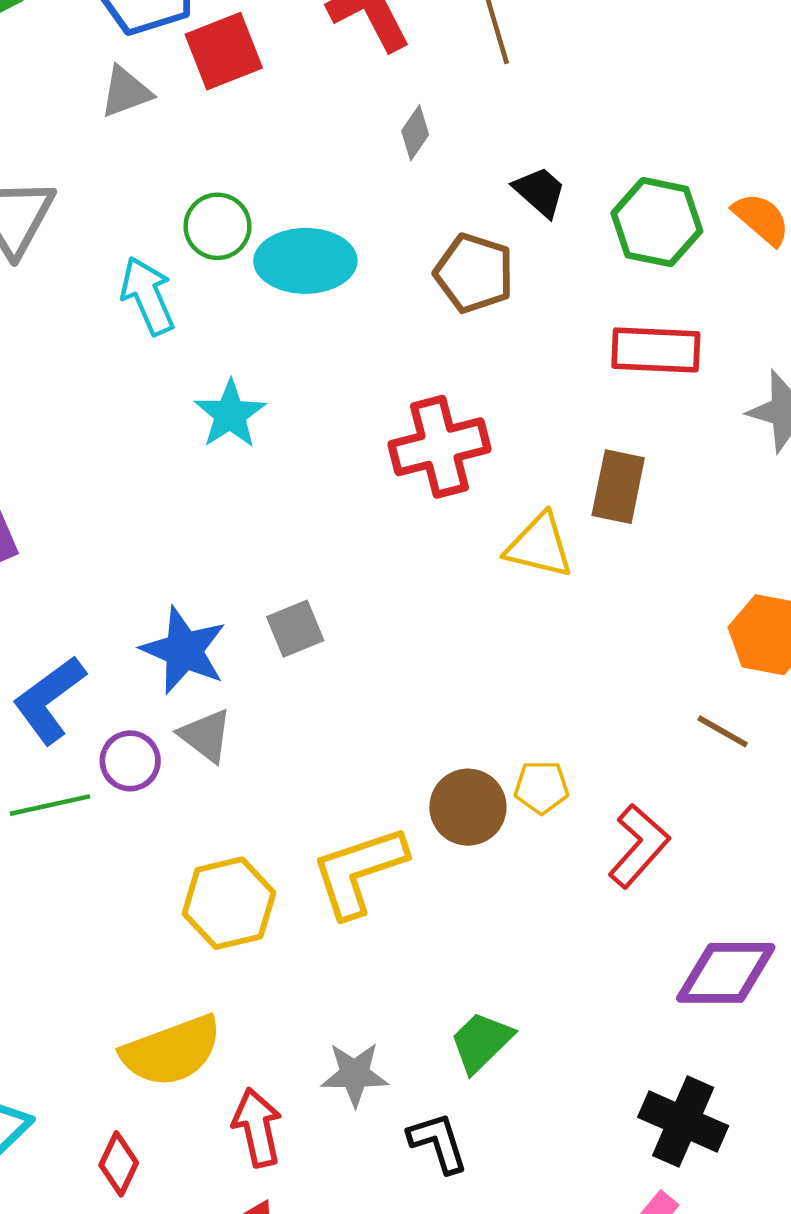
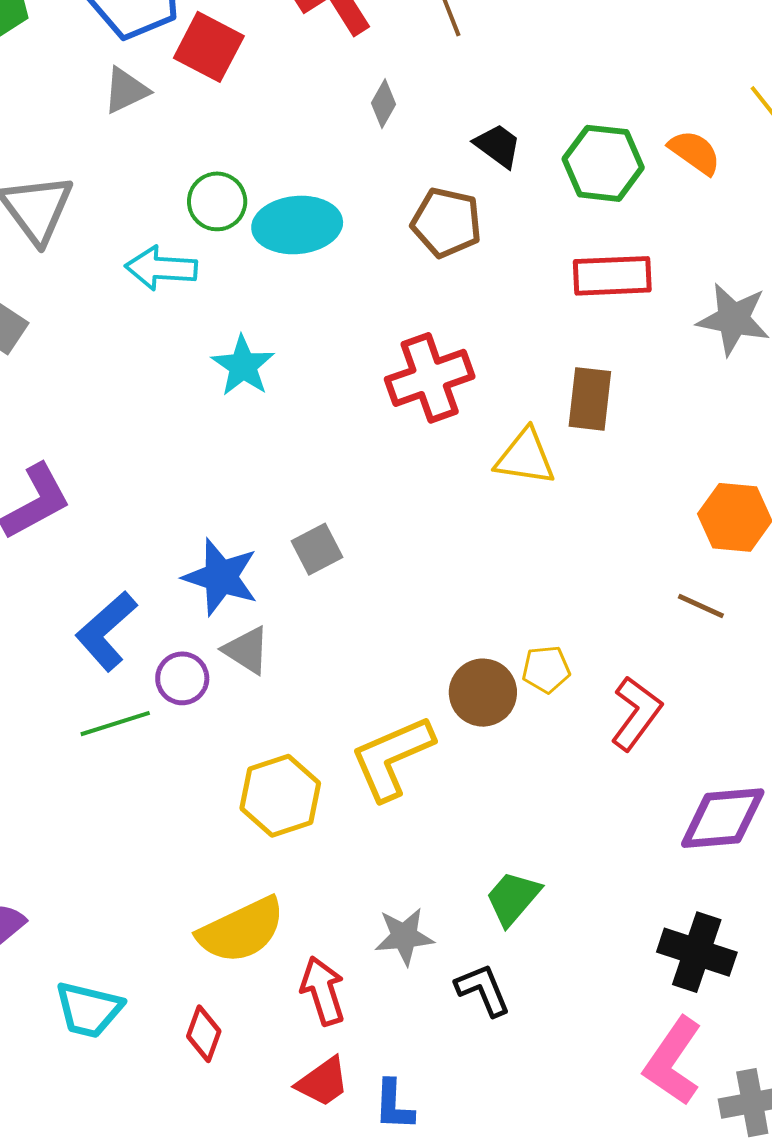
red square: (224, 51) -> (209, 47), turned -36
cyan arrow: (148, 296) -> (161, 268), turned -58

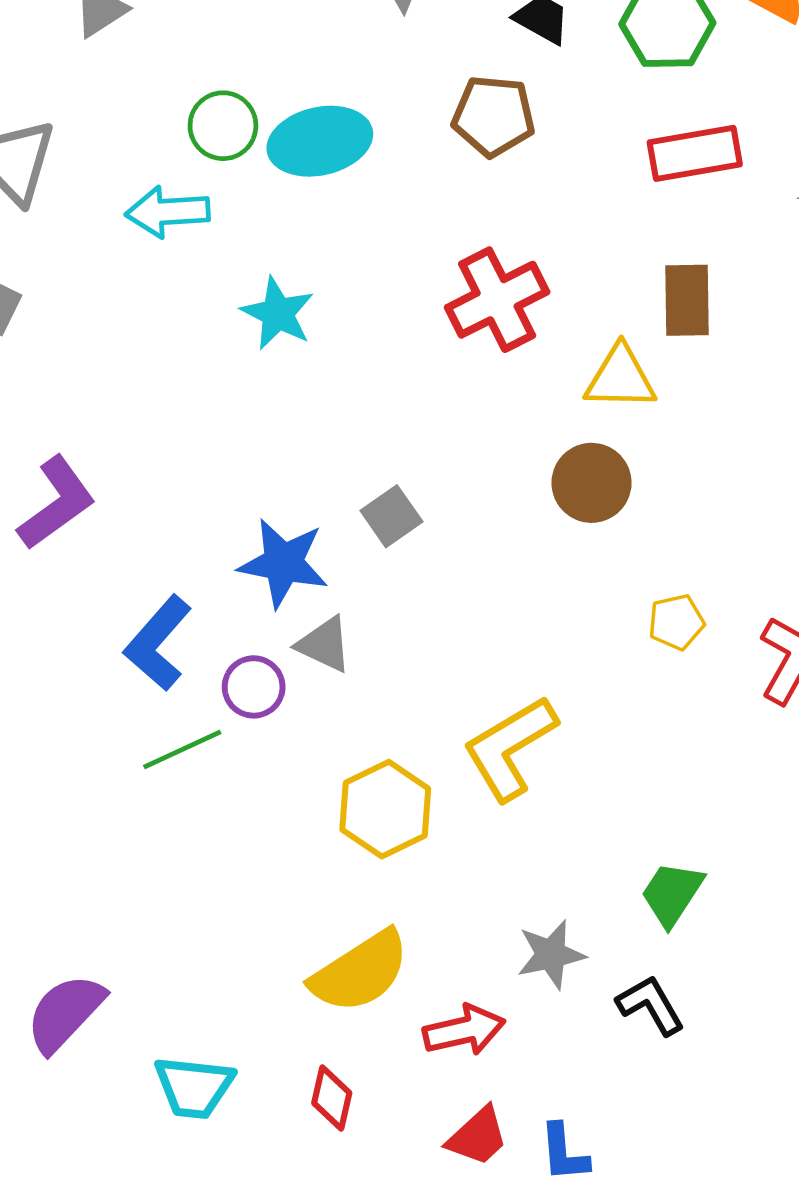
brown circle: (483, 693) -> (591, 483), moved
red arrow: (323, 991) -> (464, 1030), turned 102

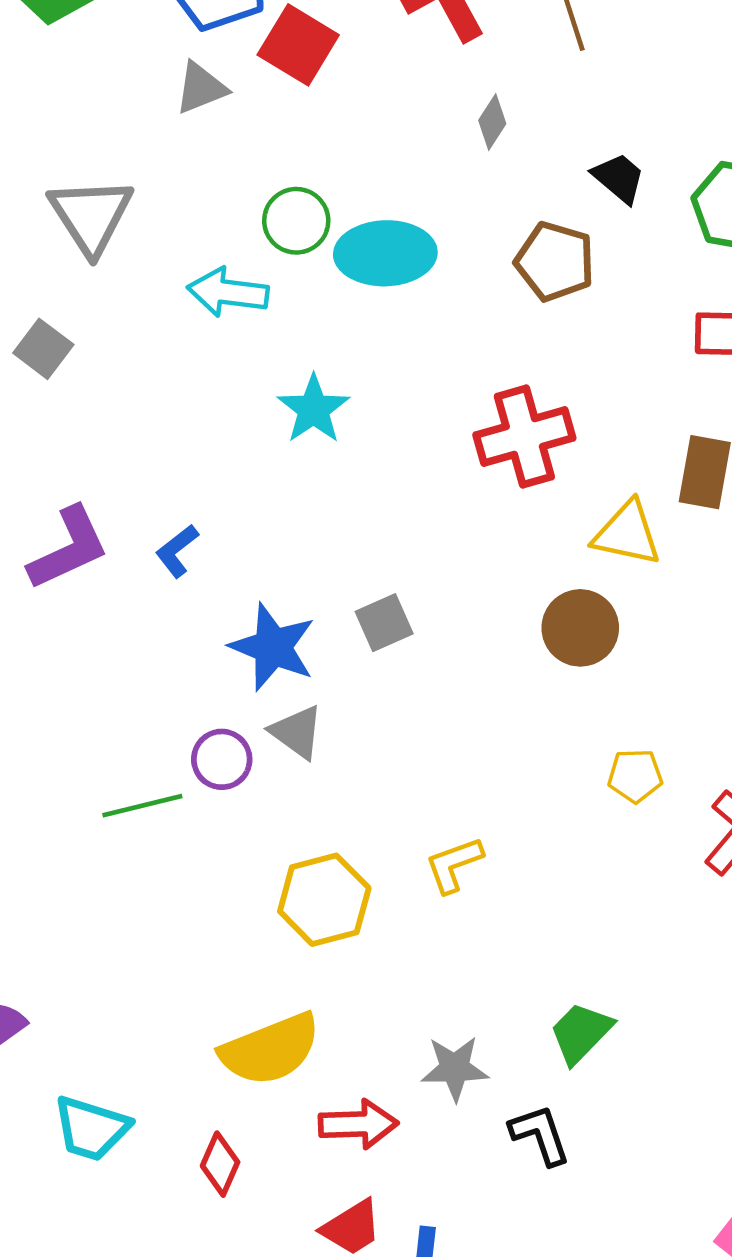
blue L-shape: (158, 643) -> (177, 551), moved, size x0.6
yellow L-shape: (510, 748) -> (454, 865), size x0.6

